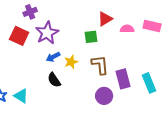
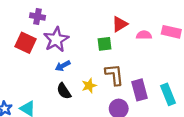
purple cross: (30, 12) -> (38, 16), turned 32
yellow star: (71, 62) -> (89, 86), moved

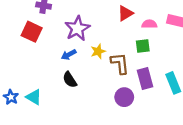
purple star: (56, 39) -> (77, 28), moved
green square: (104, 44) -> (143, 46), moved
yellow star: (89, 86) -> (98, 51), moved

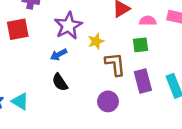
red square: (32, 32) -> (18, 29), turned -36
yellow star: (98, 51) -> (96, 41), moved
purple circle: (124, 97) -> (108, 101), moved

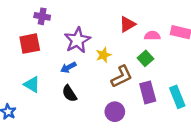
green square: (140, 45) -> (145, 58), turned -35
brown L-shape: (115, 64) -> (122, 76), turned 70
cyan triangle: (20, 101) -> (32, 84), moved

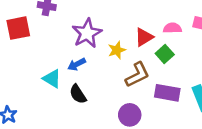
red triangle: (127, 24) -> (144, 37), moved
red square: (30, 44) -> (18, 28), moved
cyan triangle: (32, 84) -> (52, 79), moved
purple rectangle: (148, 92) -> (167, 93), turned -65

